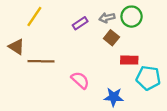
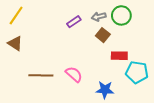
yellow line: (34, 17) -> (16, 15), moved
brown line: (41, 61) -> (41, 75), moved

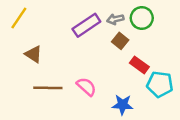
purple rectangle: (74, 22) -> (86, 25), size x1.6
brown triangle: (15, 43) -> (33, 54), moved
red rectangle: (119, 56) -> (139, 65), turned 35

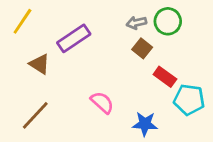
purple rectangle: (86, 25) -> (74, 38), moved
brown line: (48, 88) -> (35, 115), moved, turned -48

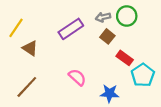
yellow line: (22, 21) -> (16, 28), moved
purple rectangle: (74, 38) -> (71, 29), moved
cyan pentagon: (189, 100) -> (143, 75), turned 30

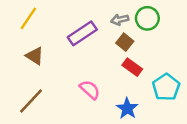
yellow line: (16, 28) -> (28, 18), moved
red rectangle: (125, 58) -> (132, 67), moved
blue star: (110, 93) -> (127, 108), turned 30

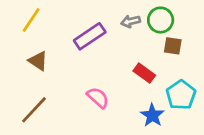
brown square: (125, 42) -> (173, 46), moved, turned -30
blue star: (127, 108) -> (152, 115), moved

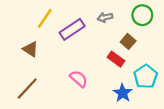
yellow line: (31, 20) -> (45, 18), moved
green circle: (161, 20) -> (142, 15), moved
brown square: (173, 46) -> (128, 41), moved, turned 32

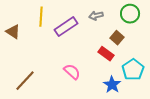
yellow line: (45, 18) -> (41, 17), turned -30
brown triangle: (30, 49) -> (13, 32), moved

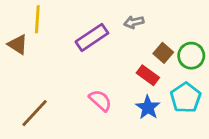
green circle: (130, 14) -> (191, 56), moved
yellow line: (41, 17) -> (37, 19), moved
blue star: (112, 85) -> (148, 107), moved

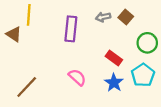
purple rectangle: (92, 37) -> (71, 29), turned -50
brown square: (163, 53) -> (126, 17), moved

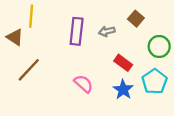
gray arrow: (103, 17) -> (107, 31), moved
brown line: (27, 87) -> (29, 70), moved

